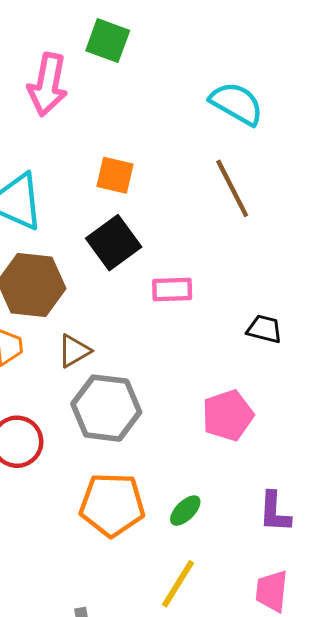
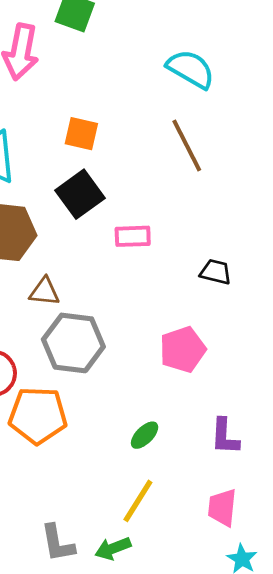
brown triangle: (74, 351) -> (44, 292), turned 36
orange pentagon: (112, 505) -> (38, 415), moved

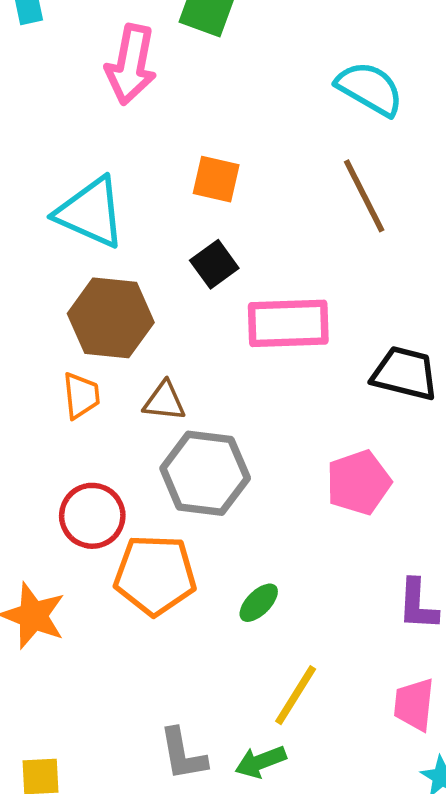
black square: (80, 194) -> (214, 264), size x0.7
pink rectangle: (133, 236) -> (288, 323), size x1.6
black trapezoid: (216, 272) -> (405, 373), size x1.5
green ellipse: (145, 435) -> (259, 603), moved

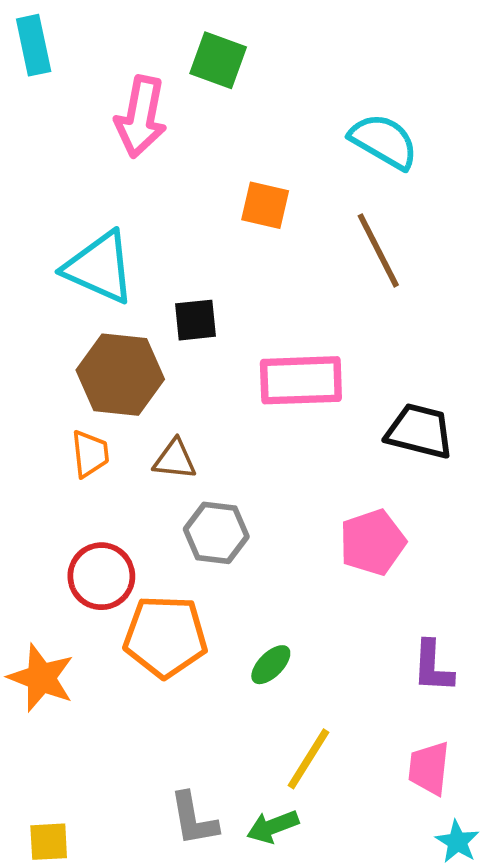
orange square: (216, 179) -> (265, 205), moved
black square: (214, 264) -> (196, 320), moved, turned 30
gray hexagon: (205, 473) -> (216, 533), size x0.7

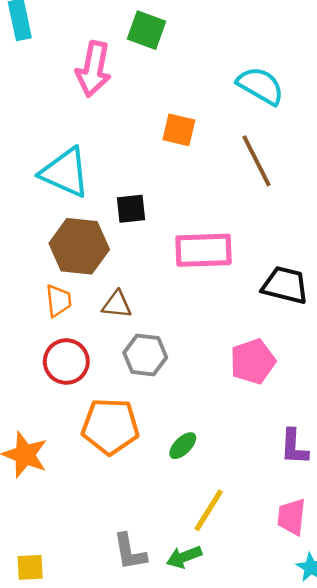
red circle: (101, 576) -> (66, 361), moved

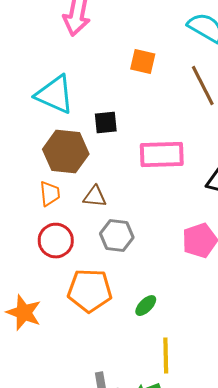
yellow line: (209, 510) -> (166, 356), turned -33

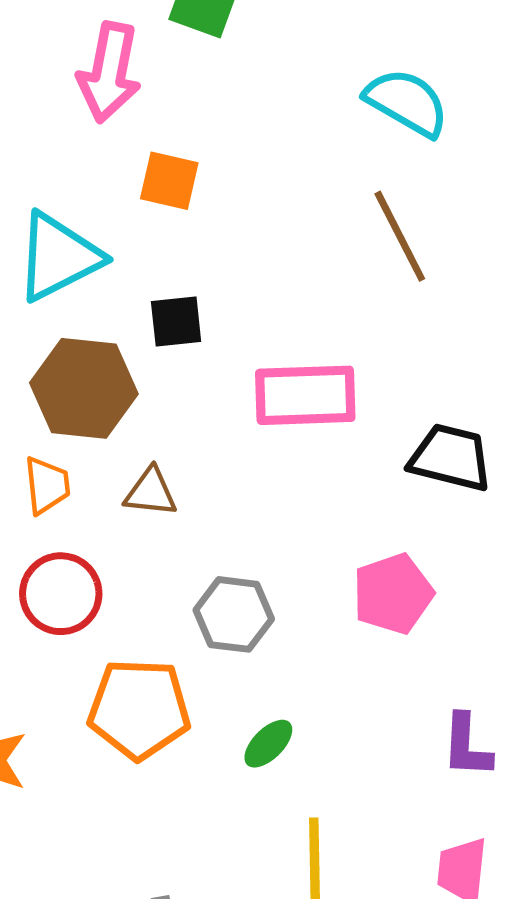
orange square: (143, 62) -> (169, 181), moved
cyan triangle: (55, 95) -> (58, 257), turned -51
gray hexagon: (117, 236) -> (234, 614), moved

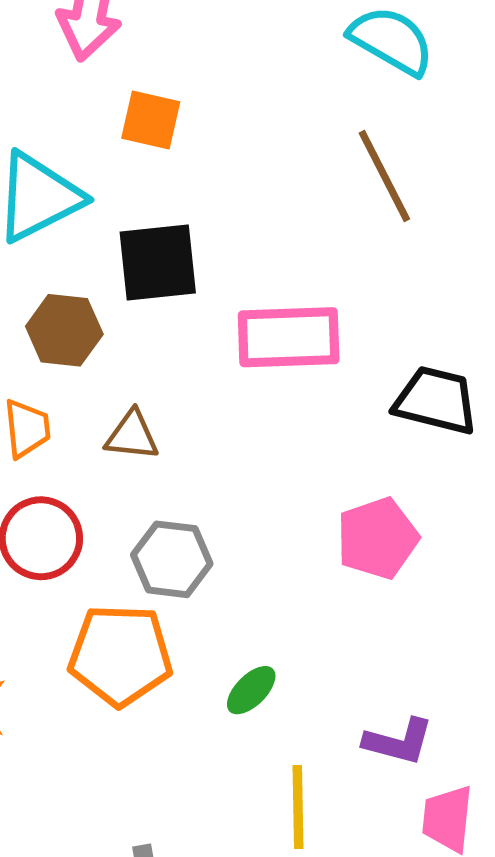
black square: (176, 322) -> (158, 263), size x1.5
brown hexagon: (84, 388) -> (64, 330), size x0.7
gray hexagon: (234, 614) -> (172, 559), moved
purple L-shape: (467, 746) -> (398, 742), moved, turned -78

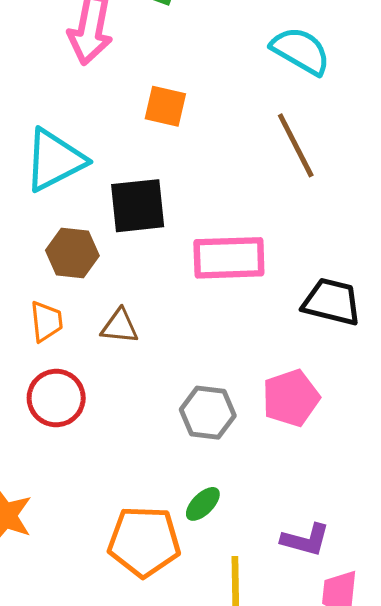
orange square: (151, 120) -> (165, 106), moved
gray hexagon: (172, 559) -> (208, 413), moved
orange pentagon: (120, 655) -> (144, 541), moved

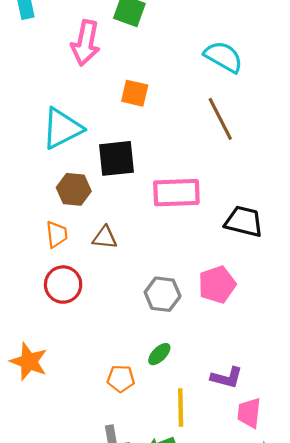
orange pentagon: (144, 541) -> (121, 379), size x0.6

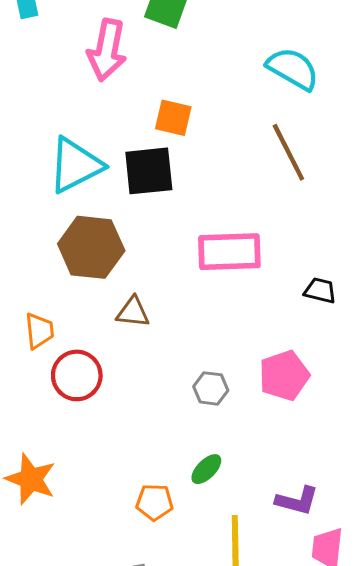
black square: (117, 158) -> (149, 171), moved
brown hexagon: (74, 189) -> (91, 247), size x1.4
black trapezoid: (244, 221) -> (320, 291), size x0.6
orange trapezoid: (57, 234) -> (39, 331), moved
gray hexagon: (163, 294) -> (211, 388), size x0.7

